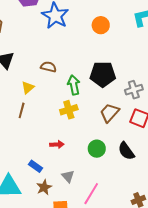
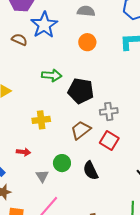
brown semicircle: (48, 67) -> (19, 40), moved
green arrow: (74, 85) -> (52, 75), moved, turned 96
gray triangle: (68, 176) -> (42, 176), moved

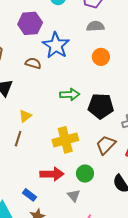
yellow cross: (41, 120) -> (65, 140), size x1.4
red arrow: (24, 152) -> (52, 174), size x1.6
green circle: (62, 163) -> (85, 174), moved

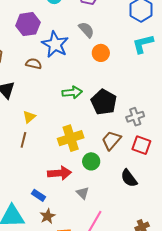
gray semicircle: (95, 26) -> (86, 30), moved, turned 54
black pentagon: (101, 106) -> (104, 102), turned 30
green circle: (85, 174) -> (91, 161), moved

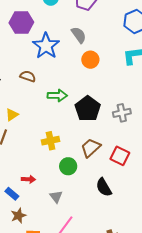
brown semicircle: (34, 64) -> (28, 76), moved
gray cross: (135, 117) -> (122, 113), moved
yellow cross: (71, 138) -> (50, 141), size x0.7
red arrow: (60, 173) -> (28, 179), moved, size x0.6

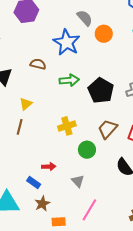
blue star: (46, 46) -> (67, 42), moved
orange circle: (90, 60) -> (104, 34), moved

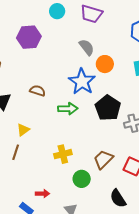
blue star: (67, 42) -> (82, 82), moved
black pentagon: (101, 91) -> (108, 108), moved

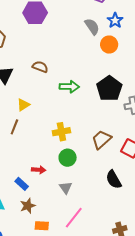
blue star: (82, 82) -> (115, 20), moved, size x0.6
green circle: (82, 179) -> (68, 158), moved

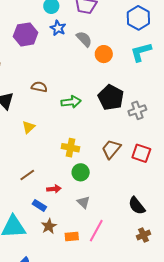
blue star: (115, 20) -> (58, 28), moved
brown line: (14, 127) -> (27, 175), moved, turned 42
yellow cross: (61, 132) -> (70, 148), turned 30
black semicircle: (114, 179) -> (137, 206), moved
orange rectangle: (42, 226) -> (72, 237), moved

